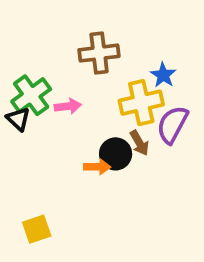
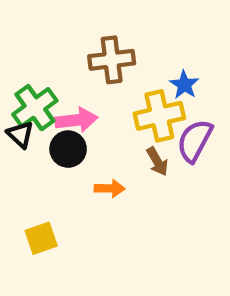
pink arrow: (68, 106) -> (76, 120), size x1.4
black circle: (116, 154) -> (68, 149), moved
yellow square: (37, 229) -> (41, 238), moved

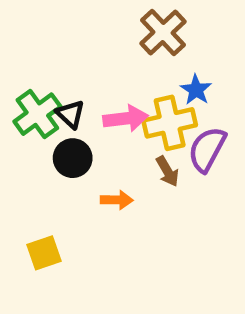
brown cross: (112, 60) -> (163, 33), moved, turned -36
pink arrow: (76, 120) -> (126, 118), moved
black triangle: (20, 135) -> (70, 114), moved

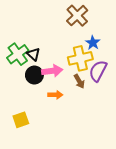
pink arrow: (126, 118) -> (52, 71), moved

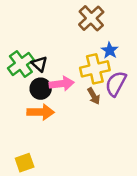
orange arrow: (55, 95) -> (41, 112), moved, size x1.5
yellow square: (21, 120) -> (25, 163), moved

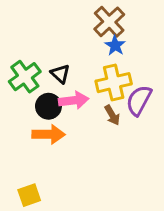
blue star: (110, 50) -> (115, 45), moved
black triangle: (39, 64) -> (60, 74), moved

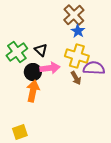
yellow cross: (114, 83) -> (77, 56), turned 30
purple semicircle: (139, 100) -> (94, 68), turned 65
orange arrow: (48, 134) -> (33, 91), turned -80

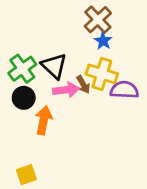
black triangle: (41, 50) -> (54, 66), size x1.5
black circle: (33, 72) -> (24, 98), moved
brown arrow: (76, 78) -> (83, 85), moved

